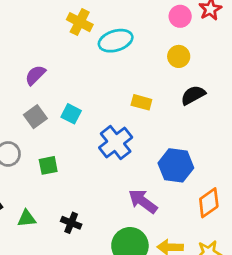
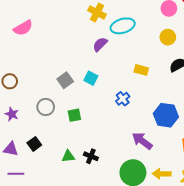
purple semicircle: (35, 75) -> (100, 44), moved
blue cross: (116, 142) -> (123, 99), size x0.6
green triangle: (27, 218) -> (68, 156), moved

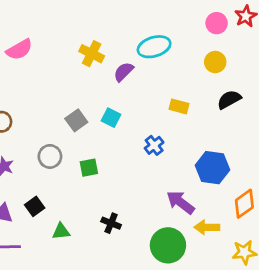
yellow cross: (97, 12) -> (92, 54), moved
green triangle: (68, 156) -> (61, 231), moved
yellow arrow: (162, 174) -> (207, 227), moved

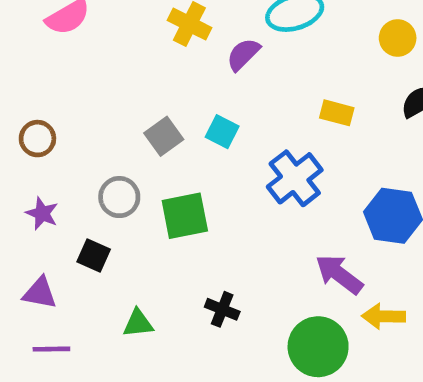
blue cross: (154, 145) -> (295, 178), size x1.6
green square: (89, 168) -> (185, 216), size x1.5
black square: (35, 206) -> (94, 256), moved, turned -30

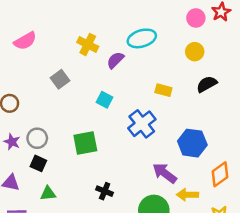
gray square: (164, 136) -> (60, 79), moved
gray circle: (119, 197) -> (37, 138), moved
green triangle: (138, 323) -> (48, 194), moved

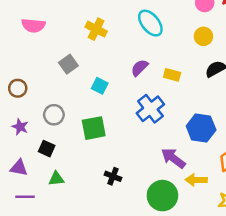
cyan ellipse: (142, 38) -> (150, 23), turned 68
pink semicircle: (25, 41) -> (33, 25), turned 35
purple semicircle: (115, 60) -> (140, 68), moved
cyan square: (105, 100) -> (100, 86), moved
gray circle: (37, 138) -> (54, 115), moved

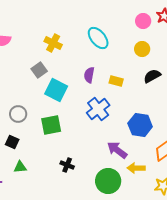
gray square: (68, 64) -> (39, 70), moved
purple semicircle: (140, 68) -> (89, 75), turned -35
cyan square: (100, 86) -> (56, 90), size x1.6

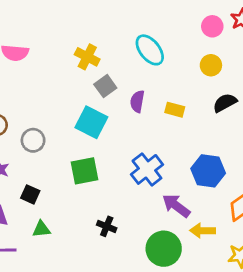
gray square: (39, 70) -> (105, 86), moved
blue cross: (98, 109) -> (147, 169), moved
gray circle: (18, 114) -> (33, 140), moved

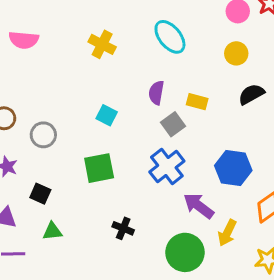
gray square: (105, 86) -> (173, 124), moved
cyan square: (91, 122) -> (107, 115), size x0.6
yellow arrow: (203, 231) -> (227, 233), turned -65

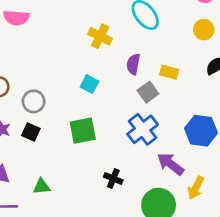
yellow cross: (102, 44) -> (100, 36), moved
black square: (40, 194) -> (31, 132), moved
black cross: (123, 228) -> (113, 178), moved

